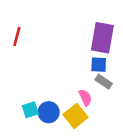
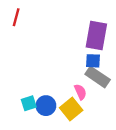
red line: (17, 36) -> (16, 17), moved
gray rectangle: (104, 82) -> (98, 77), size x1.5

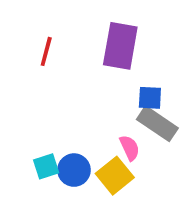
red line: (16, 17) -> (46, 51), moved
purple rectangle: (96, 36) -> (120, 46), moved

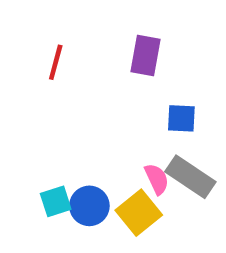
purple rectangle: (120, 46) -> (145, 56), size x0.7
gray rectangle: (157, 124) -> (190, 177), moved

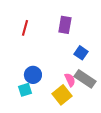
blue square: (181, 118) -> (81, 53), turned 32
blue circle: (89, 206) -> (33, 75), moved

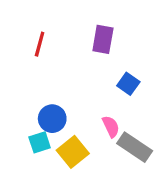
gray rectangle: (85, 79) -> (135, 147), moved
yellow square: (62, 95) -> (73, 152), moved

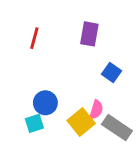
pink semicircle: (111, 127) -> (96, 110), turned 42
yellow square: (73, 152) -> (81, 122), moved

